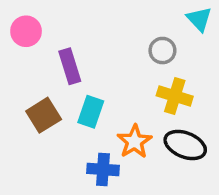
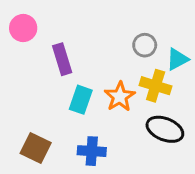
cyan triangle: (199, 19) -> (177, 59), moved, turned 45
brown square: (44, 115) -> (36, 148), moved, turned -32
orange star: (134, 141) -> (120, 97), moved

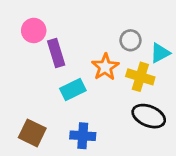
pink circle: (23, 28) -> (34, 30), moved
orange star: (120, 97) -> (105, 67), moved
cyan rectangle: (81, 100) -> (73, 89), turned 45

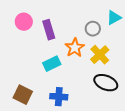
purple rectangle: (56, 53) -> (49, 30), moved
cyan triangle: (160, 53) -> (114, 18), moved
yellow cross: (140, 77) -> (100, 55), turned 30

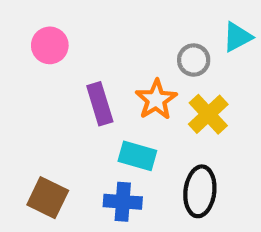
purple rectangle: (49, 30) -> (100, 104), moved
cyan rectangle: (52, 64) -> (137, 156), moved, turned 42
black ellipse: (106, 83) -> (200, 191), moved, turned 75

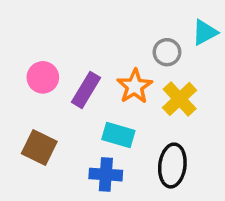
pink circle: (50, 45) -> (43, 77), moved
purple rectangle: (100, 104) -> (86, 90), turned 48
brown square: (48, 198) -> (39, 148), moved

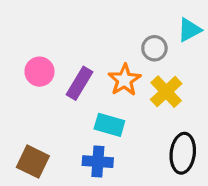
brown square: (39, 148) -> (33, 162), moved
black ellipse: (172, 166) -> (183, 153), moved

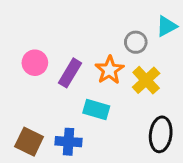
blue cross: (98, 162) -> (69, 142), moved

